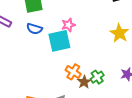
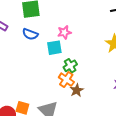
cyan square: (59, 41) -> (54, 48), size x0.7
green cross: (97, 77) -> (70, 66), moved

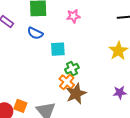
pink star: (64, 32) -> (73, 16), moved
brown star: (77, 90) -> (76, 94), size x1.5

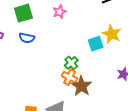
cyan square: (58, 49) -> (96, 44), moved

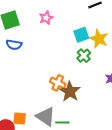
cyan square: (96, 44) -> (81, 35), moved
green cross: (71, 63) -> (84, 56), moved

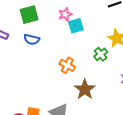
cyan square: (81, 35) -> (76, 26), moved
orange cross: (58, 83) -> (67, 65), moved

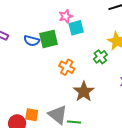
green square: (29, 15) -> (49, 39), moved

